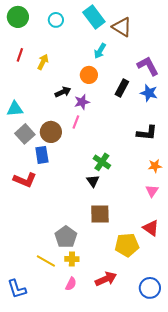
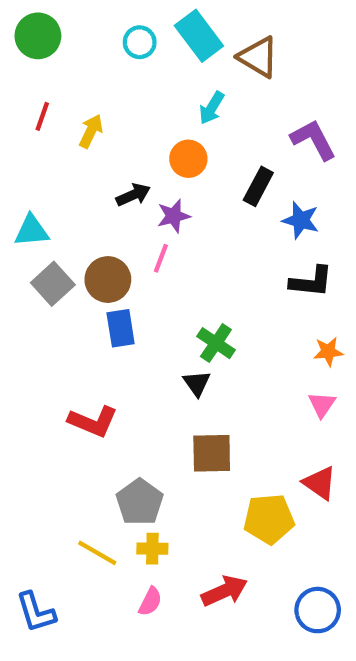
cyan circle: (56, 20) -> (140, 42), moved
blue star: (149, 93) -> (301, 220), moved
blue rectangle: (42, 155) -> (121, 328), moved
red L-shape: (25, 180) -> (93, 421), moved

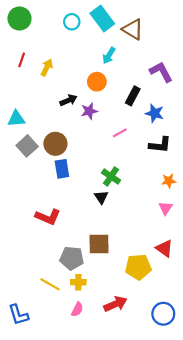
pink line: (161, 258) -> (120, 133), moved, turned 40
brown square: (212, 453) -> (99, 244), moved
gray pentagon: (140, 502) -> (72, 258), turned -30

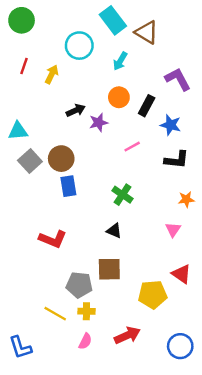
cyan circle: (72, 22) -> (79, 46), moved, size x1.5
orange circle: (97, 82) -> (119, 97), moved
black triangle: (101, 197) -> (114, 231), moved, turned -32
pink triangle: (165, 208) -> (173, 230), moved

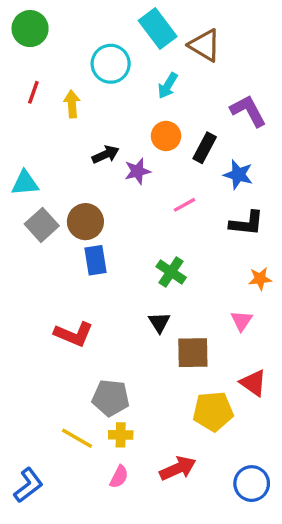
yellow arrow: (52, 74) -> (72, 104), turned -30
black triangle: (114, 231) -> (159, 322), turned 35
brown square: (109, 269) -> (193, 353), moved
blue L-shape: (20, 347) -> (28, 485), turned -110

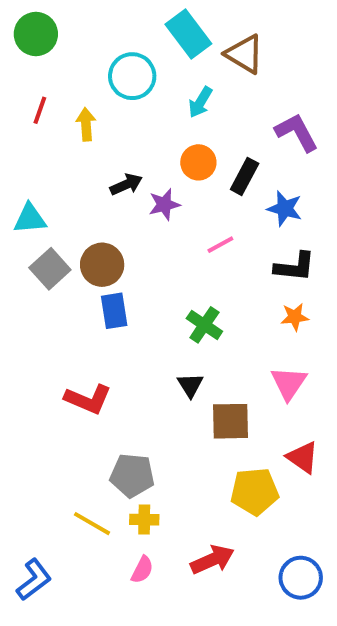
orange star: (260, 279) -> (295, 317), moved
pink triangle: (242, 321) -> (289, 383), size x1.4

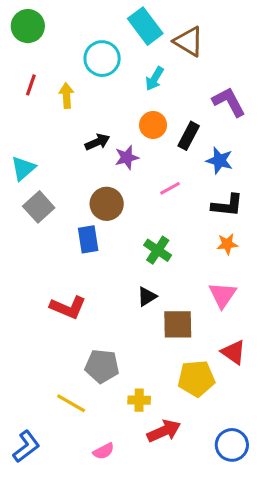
cyan triangle: (30, 219) -> (23, 168), turned -36
brown circle: (102, 265) -> (107, 204), moved
black triangle: (190, 385) -> (147, 297), turned 30
yellow cross: (144, 520) -> (139, 400), moved
pink semicircle: (142, 570) -> (104, 451), moved, turned 35

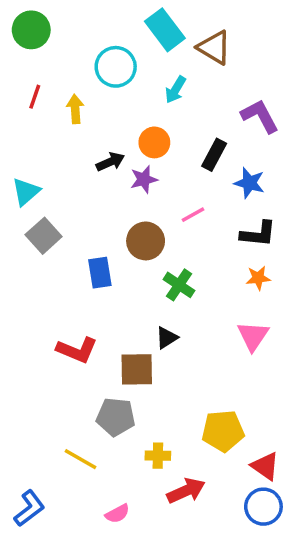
orange circle: (153, 125) -> (154, 142), moved
brown circle: (107, 204) -> (146, 241), moved
brown square: (178, 324) -> (137, 369), moved
red triangle: (233, 352) -> (265, 466), moved

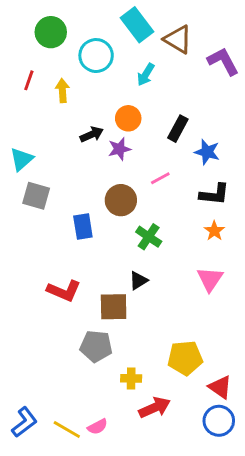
green circle: (31, 30) -> (51, 32), moved
purple L-shape: (260, 116) -> (223, 61), moved
gray square: (44, 236) -> (36, 196), turned -32
orange star: (258, 278) -> (214, 231), turned -30
yellow line: (80, 459) -> (67, 430), moved

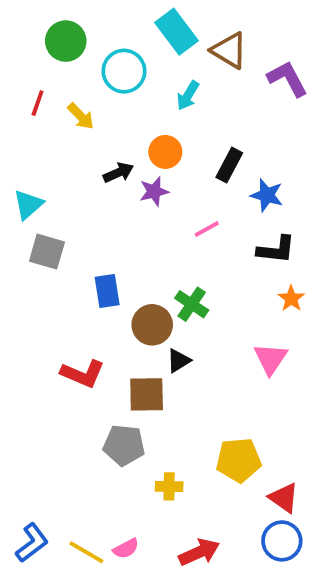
yellow arrow: (62, 91) -> (81, 116), turned 140
brown circle: (121, 200) -> (152, 325), moved
orange star: (214, 231) -> (291, 299), moved
red arrow: (154, 408) -> (199, 552), moved

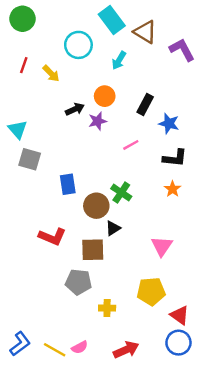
green circle: (66, 41) -> (22, 19), moved
cyan triangle: (28, 205) -> (18, 129), turned -30
orange star: (291, 299) -> (173, 189), moved
pink triangle: (271, 359) -> (162, 246), moved

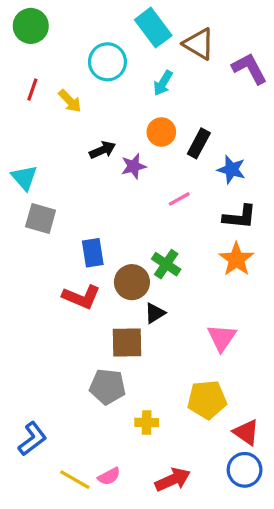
orange circle: (105, 96) -> (161, 132), moved
orange star: (173, 189) -> (236, 259), size x1.5
red L-shape: (52, 237) -> (81, 297), moved
blue L-shape: (20, 344) -> (32, 439), moved

